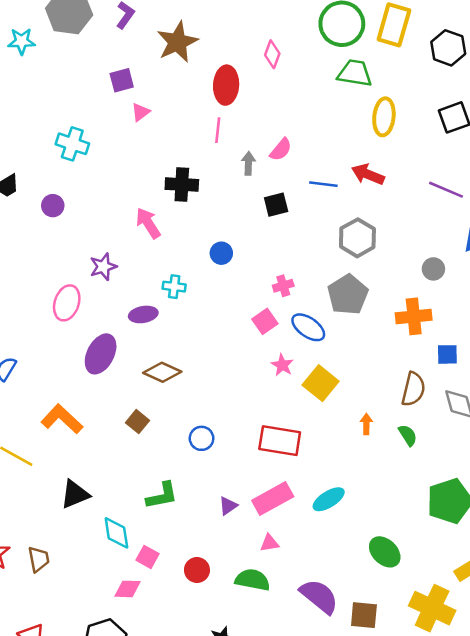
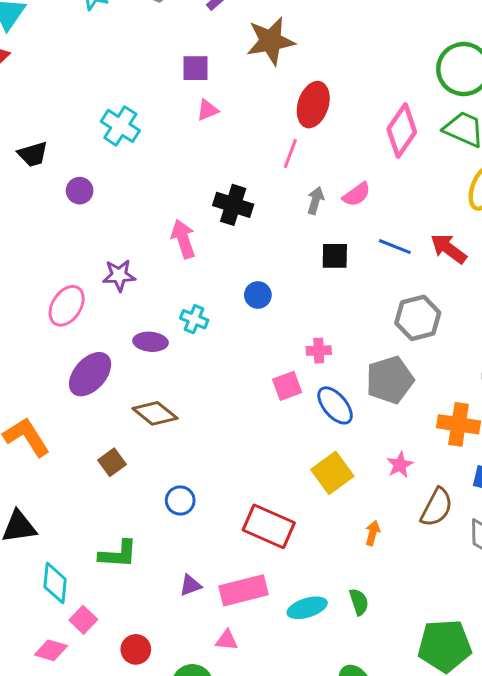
pink diamond: (272, 54) -> (402, 130), moved, size x1.6
pink star: (282, 365) -> (400, 465), moved
green semicircle: (408, 435) -> (359, 602), moved

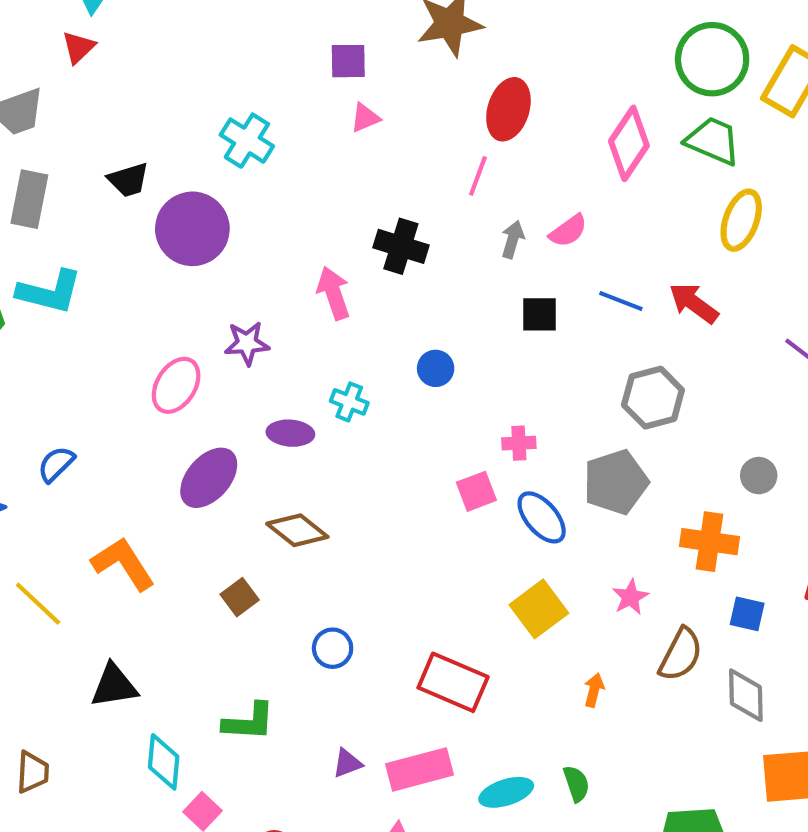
purple circle: (80, 191) -> (192, 229), size x2.0

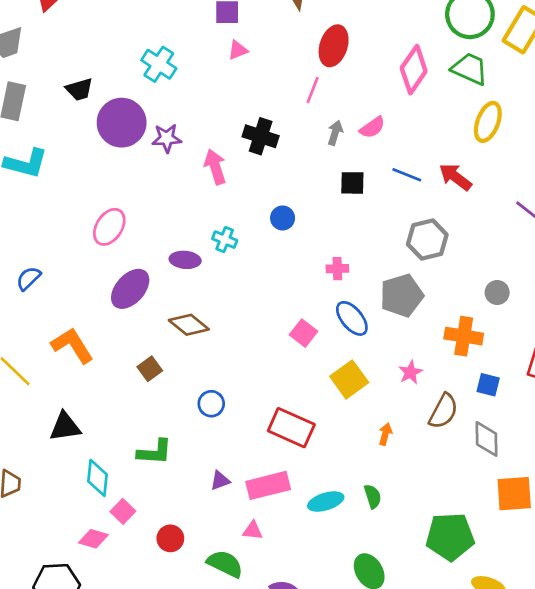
purple star: (247, 343) -> (167, 138), moved
pink square: (476, 491) -> (303, 333), moved, turned -32

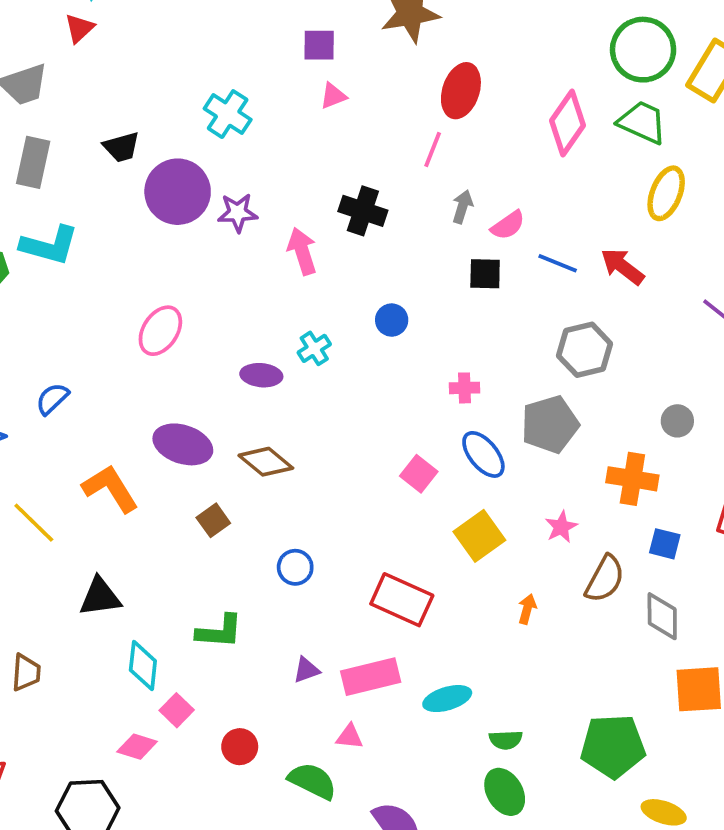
pink semicircle: (372, 127) -> (508, 225), moved
cyan cross: (225, 240) -> (314, 348), turned 35
purple ellipse: (130, 289) -> (183, 444), moved, turned 66
green semicircle: (373, 496) -> (506, 740), moved, turned 105

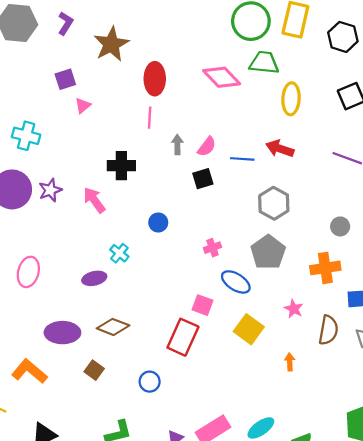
pink diamond: (568, 123) -> (222, 77), turned -60
red rectangle: (402, 600) -> (183, 337), moved, turned -72

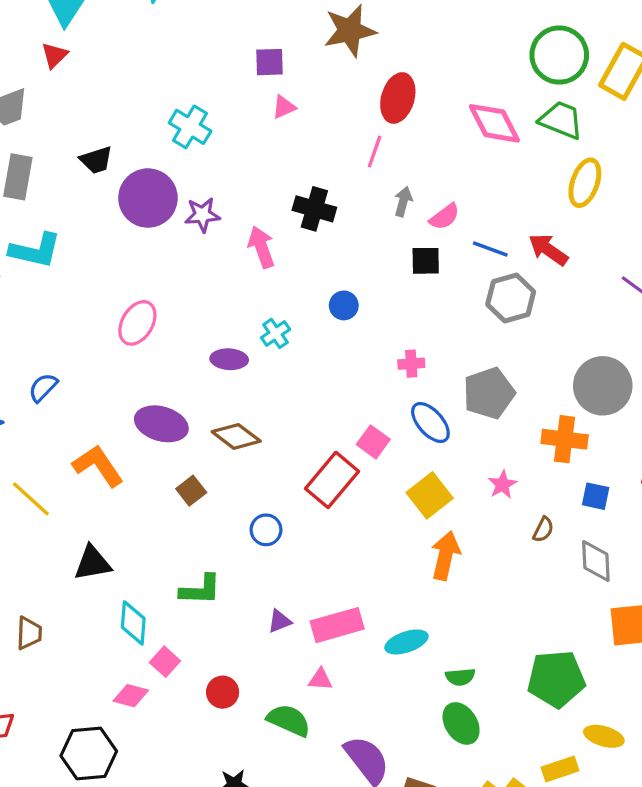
gray hexagon: (274, 203) -> (511, 298), moved
gray circle: (340, 226) -> (603, 386), size x2.0
brown semicircle: (328, 330) -> (543, 530), size x0.6
orange arrow: (290, 362) -> (445, 556), moved, size x1.8

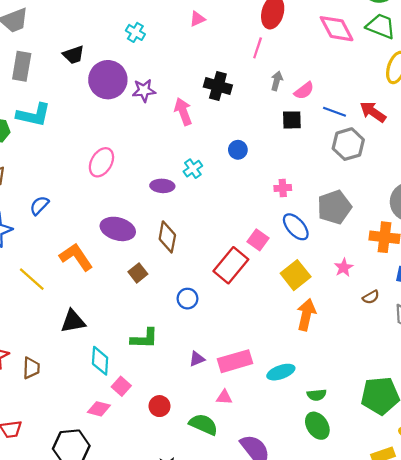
cyan cross: (190, 127) -> (135, 32), size x0.7
brown diamond: (236, 436) -> (167, 237), turned 64
brown semicircle: (543, 530) -> (371, 297), turned 35

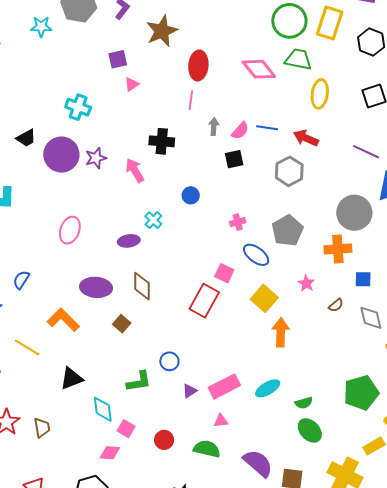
cyan cross: (135, 32) -> (78, 107), size x1.4
blue line: (334, 112) -> (267, 128), moved
blue circle: (187, 299) -> (169, 361), moved

